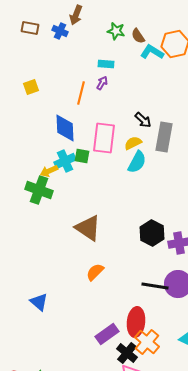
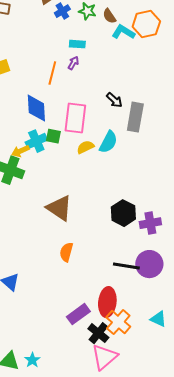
blue cross: (60, 31) -> (62, 11), moved, turned 35
yellow semicircle: (133, 143) -> (85, 147), moved
orange semicircle: (95, 272) -> (66, 252), turned -30

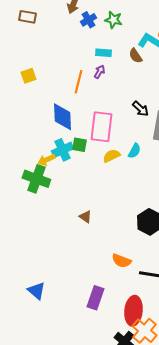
brown semicircle: (109, 16) -> (135, 56), moved
cyan semicircle: (108, 142) -> (134, 151), size x0.7
brown triangle: (59, 208) -> (85, 217), size x0.5
orange semicircle: (66, 252) -> (121, 261), moved, turned -84
purple rectangle: (78, 314) -> (95, 298), moved, turned -35

